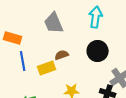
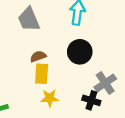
yellow rectangle: (47, 68) -> (42, 74), moved, turned -66

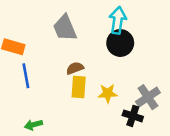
black circle: (80, 52) -> (120, 43), moved
yellow star: (50, 98) -> (108, 93), moved

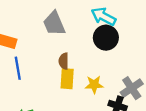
cyan arrow: (118, 20) -> (104, 16), turned -70
brown semicircle: (75, 68) -> (64, 61), turned -70

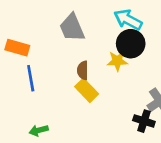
yellow rectangle: (67, 79) -> (87, 90), turned -48
yellow star: (94, 85) -> (117, 61), moved

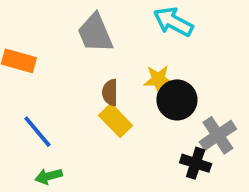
black circle: (131, 44) -> (177, 100), moved
blue line: (31, 78) -> (37, 132), moved, turned -30

